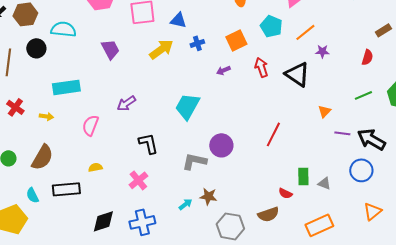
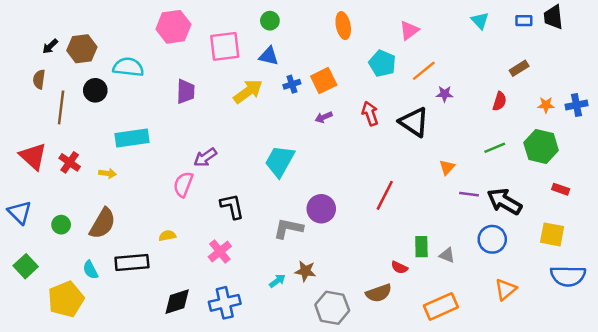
orange square: (236, 40) -> (324, 81), moved
purple trapezoid: (110, 49) -> (186, 92), turned 30
pink semicircle: (90, 125) -> (183, 184), moved

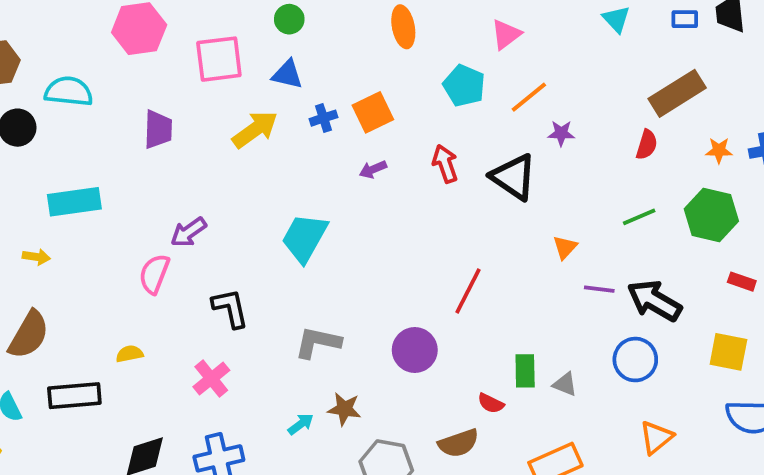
brown rectangle: (519, 68) -> (677, 93), size x1.8
purple circle: (321, 209) -> (415, 350), moved

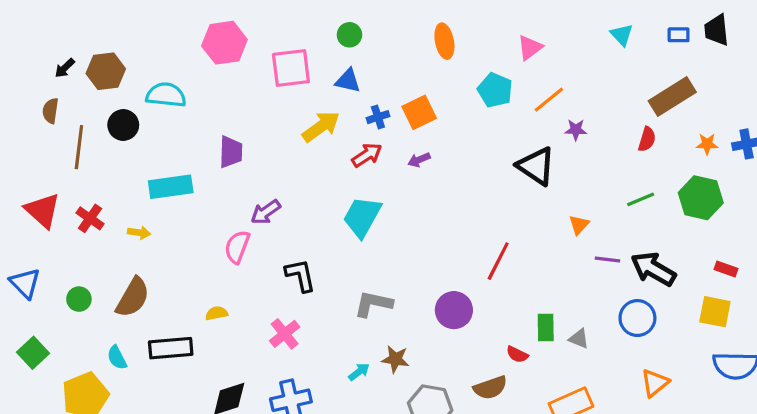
purple trapezoid: (158, 129) -> (231, 152), moved
red arrow: (445, 164) -> (367, 155), moved, turned 76
red rectangle: (742, 282) -> (726, 269), moved

